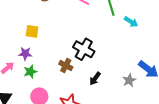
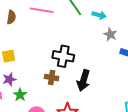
black arrow: (95, 79) -> (83, 80), size x1.5
gray star: (129, 80) -> (110, 34), moved

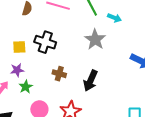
gray star: (110, 34) -> (95, 39), moved, size x1.5
black cross: (63, 56) -> (45, 42), moved

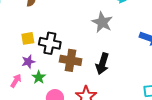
black cross: (45, 42) -> (50, 43), moved
brown cross: (59, 74) -> (71, 60), size x1.5

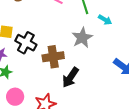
brown cross: (71, 60) -> (53, 57), moved, turned -35

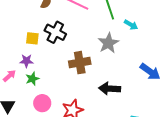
black cross: (26, 43) -> (55, 32), moved
black arrow: (70, 77) -> (110, 89), moved, turned 60

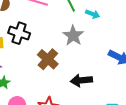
brown cross: (80, 63) -> (48, 59), turned -30

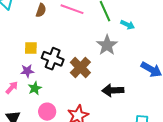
black cross: (19, 33) -> (53, 59), moved

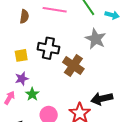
black cross: (53, 59) -> (48, 48), moved
black arrow: (113, 90) -> (102, 99), moved

